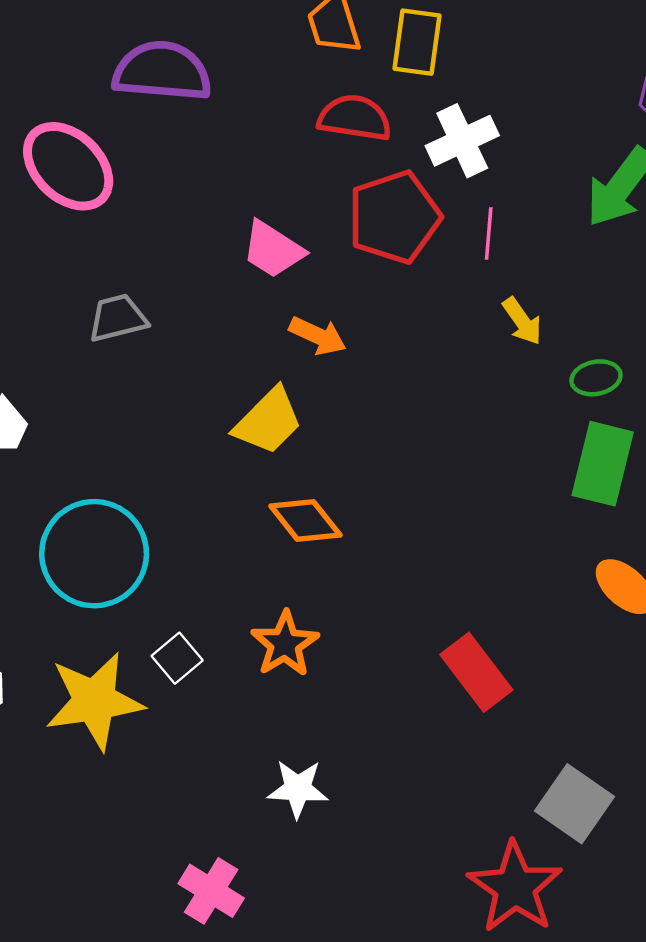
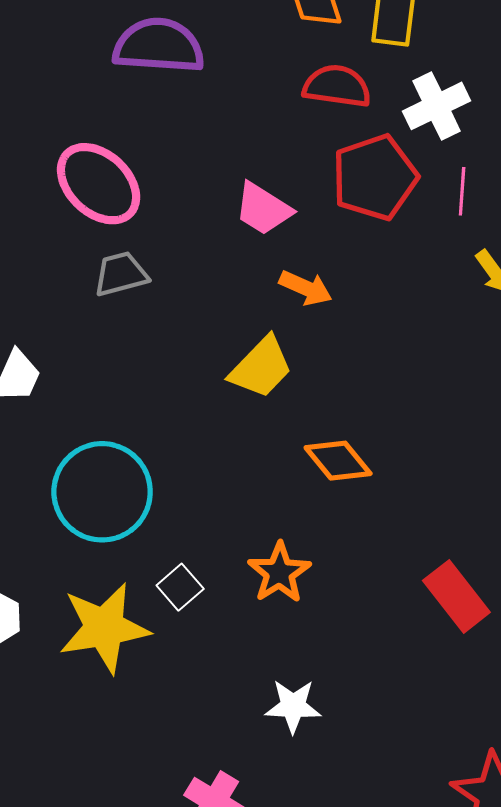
pink ellipse: (68, 166) -> (99, 184), moved
orange diamond: (305, 520) -> (338, 461), moved

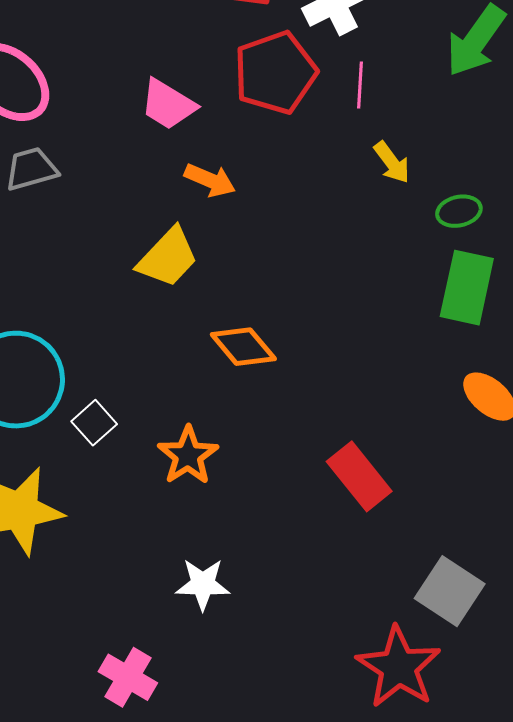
white square: (180, 587) -> (94, 423), moved

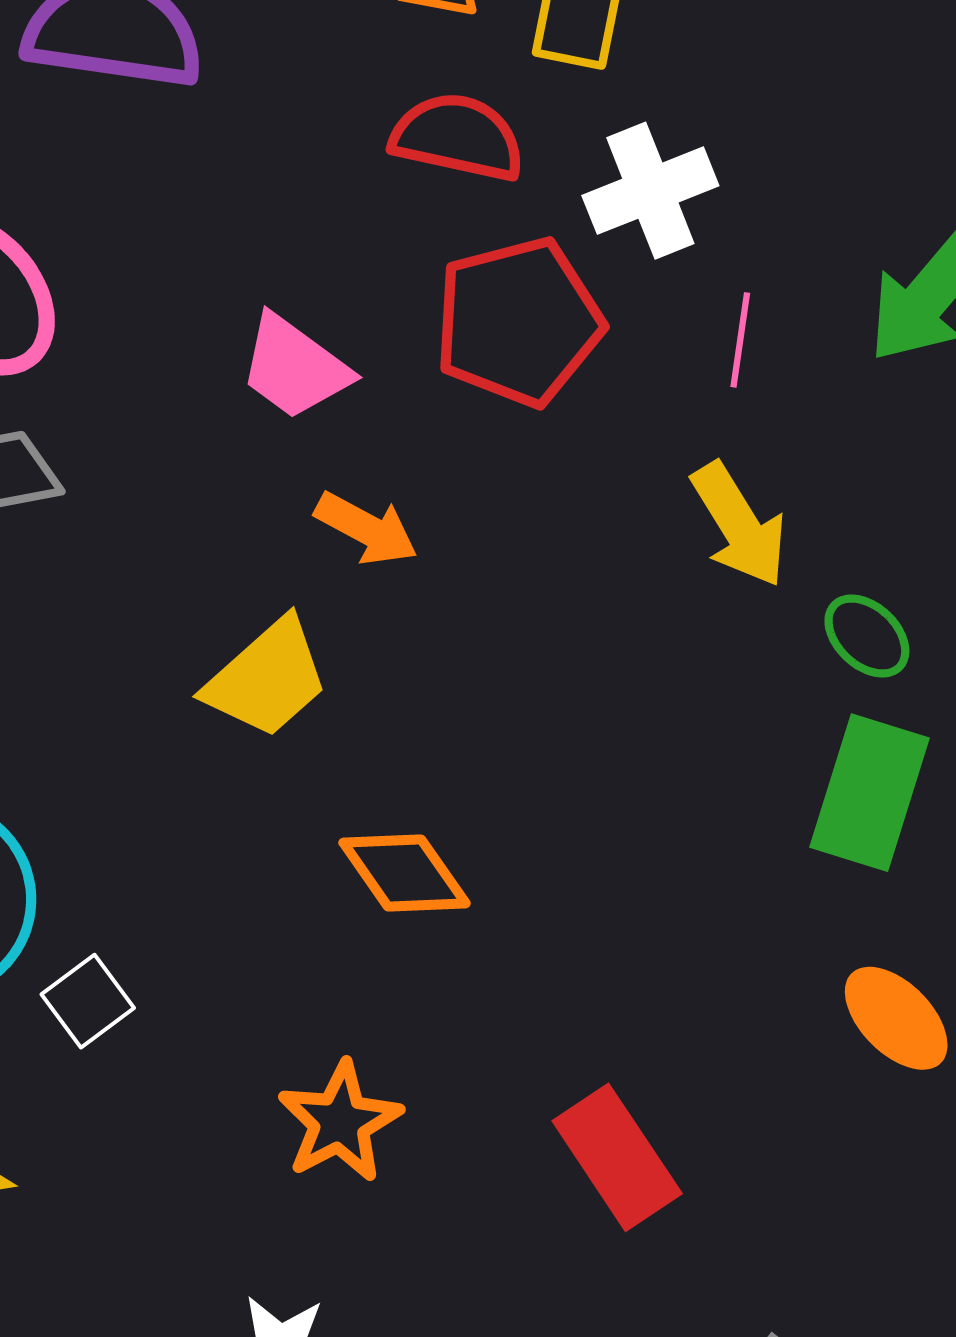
pink line: (360, 85) -> (740, 340), moved
yellow arrow: (392, 162) -> (739, 525), size x1.4
green ellipse: (459, 211) -> (867, 636), turned 51
orange star: (188, 455) -> (340, 1122), moved

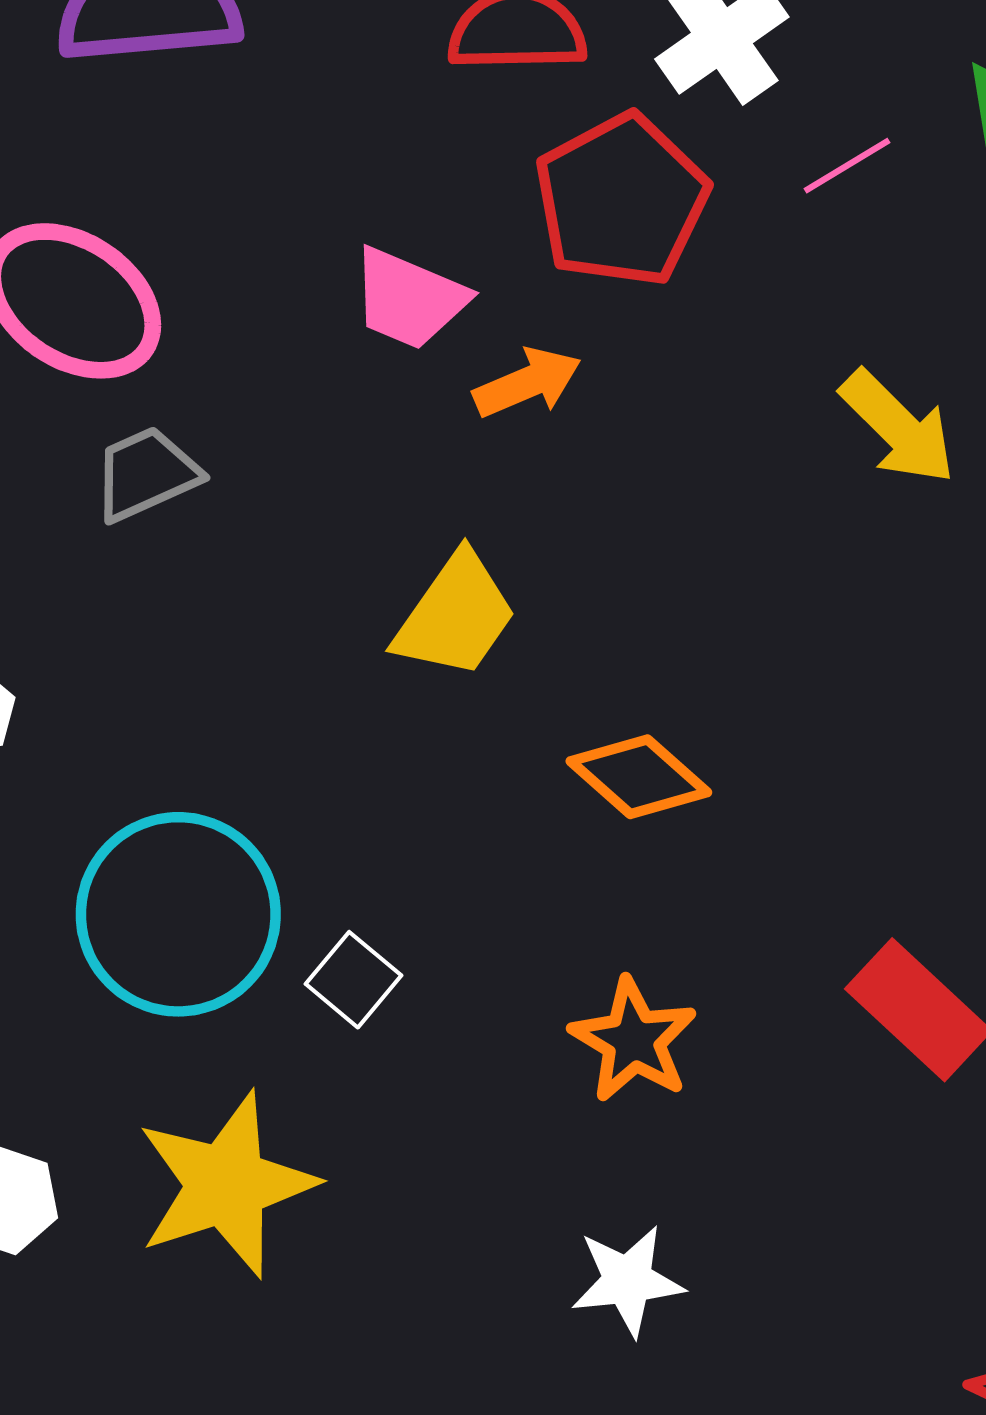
pink line: (740, 340) -> (847, 166), turned 64
yellow arrow: (739, 525) -> (898, 427), moved
orange arrow: (366, 529) -> (527, 383), moved, turned -38

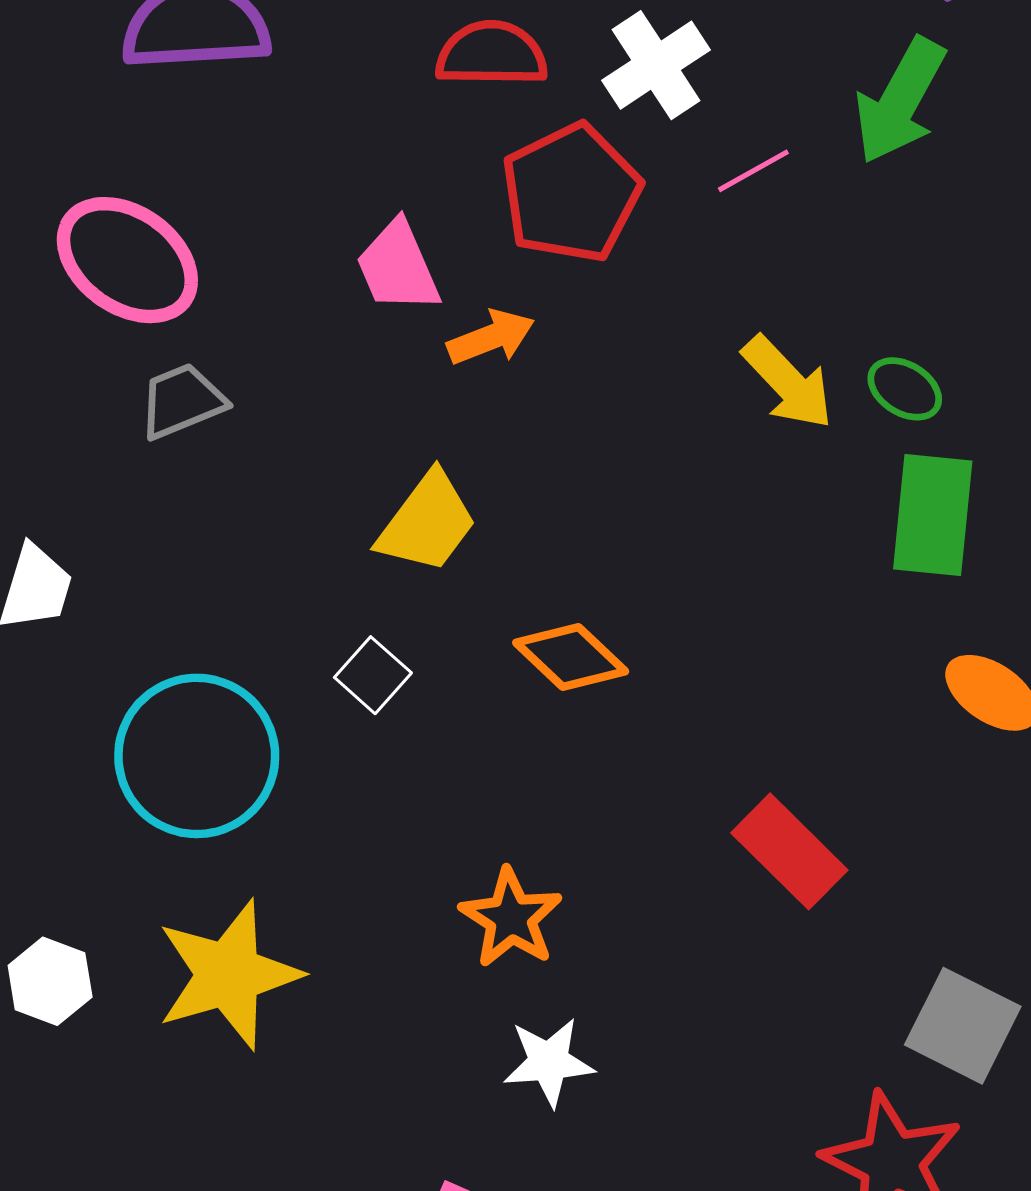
pink trapezoid: (409, 299) -> (398, 267), turned 42
white square: (353, 980) -> (373, 675), moved
orange star: (633, 1040) -> (511, 918), moved

